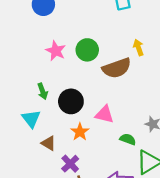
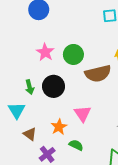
black circle: (71, 101) -> (54, 86), moved
pink triangle: (104, 114) -> (82, 114), turned 36
green semicircle: (128, 139) -> (76, 145), moved

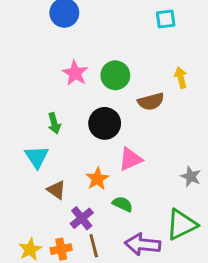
brown semicircle: (98, 74) -> (151, 102), size x0.7
black circle: (54, 86) -> (105, 123), moved
pink triangle: (82, 114) -> (130, 159), turned 42

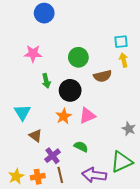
cyan square: (166, 19) -> (121, 42), moved
pink star: (75, 73) -> (33, 53), moved, turned -30
green arrow: (54, 123) -> (46, 81), moved
orange star: (97, 179) -> (64, 116), moved

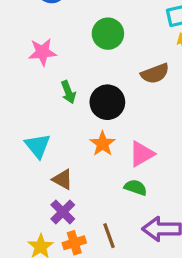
green circle: (78, 57) -> (108, 34), moved
pink triangle: (87, 116) -> (142, 154), moved
purple cross: (52, 156) -> (63, 212), moved

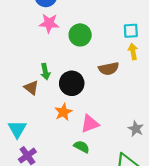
pink star: (42, 52) -> (49, 23), moved
cyan triangle: (38, 146) -> (17, 129), moved
brown triangle: (63, 179) -> (31, 88), moved

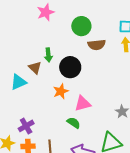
pink star: (49, 23) -> (46, 12), moved, turned -30
brown semicircle: (109, 69) -> (97, 45), moved
cyan triangle: (17, 129) -> (18, 82), moved, turned 30

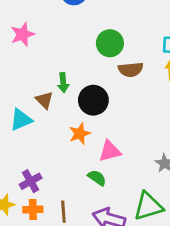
pink star: (46, 12) -> (23, 34), moved

